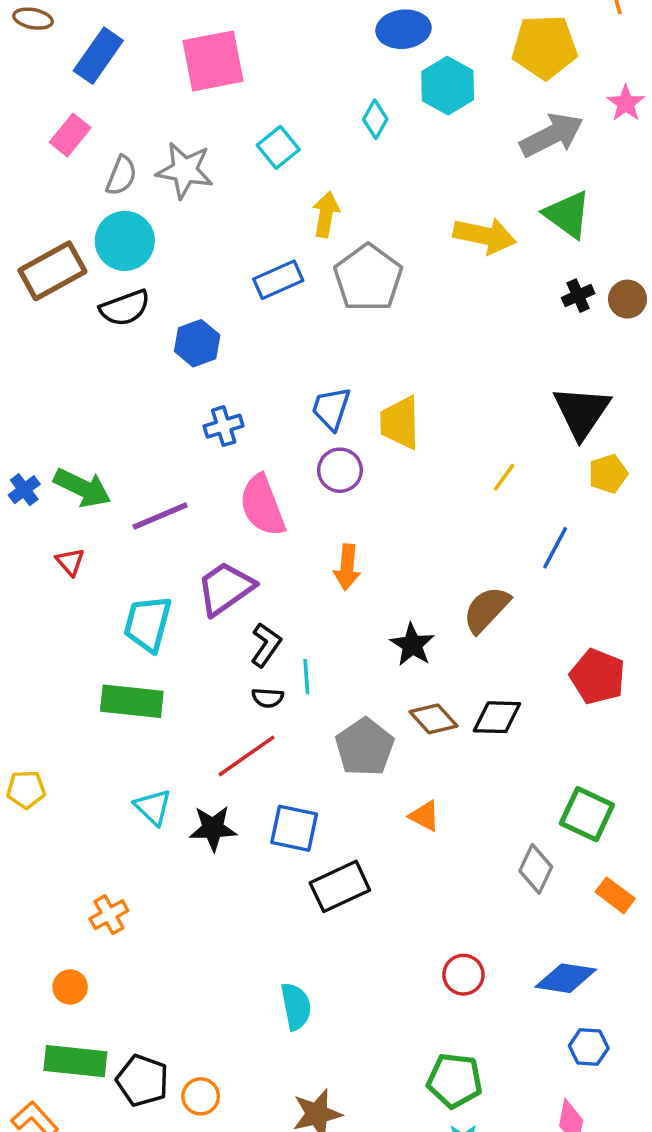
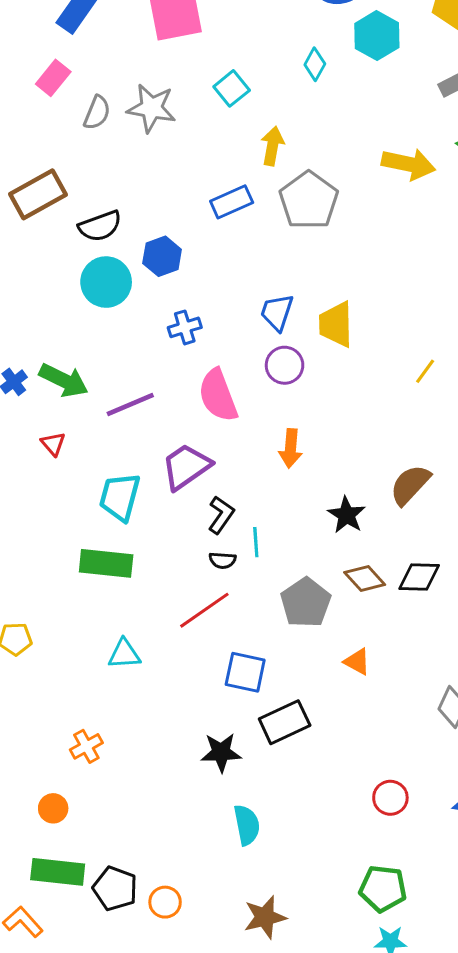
cyan circle: (125, 241) -> (106, 282), moved
cyan triangle: (153, 807) -> (124, 654), turned -48
black star: (213, 828) -> (221, 752), moved

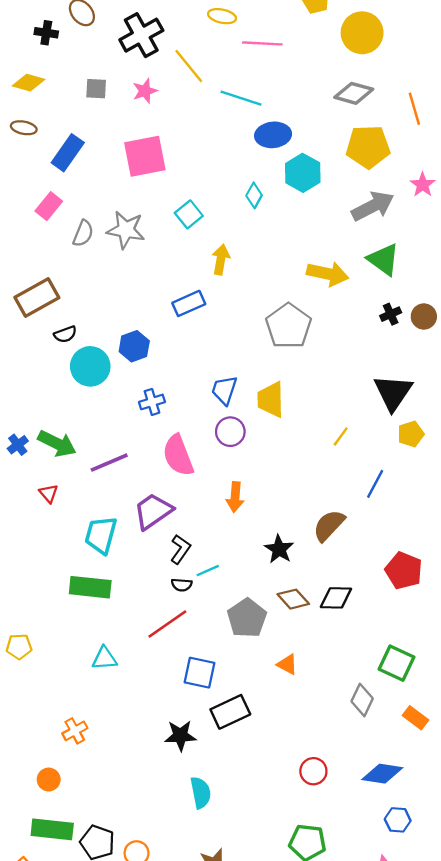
gray pentagon: (309, 200) -> (288, 326), moved
black semicircle: (100, 226) -> (65, 334), moved, size x0.7
cyan line: (256, 542) -> (208, 571), turned 70

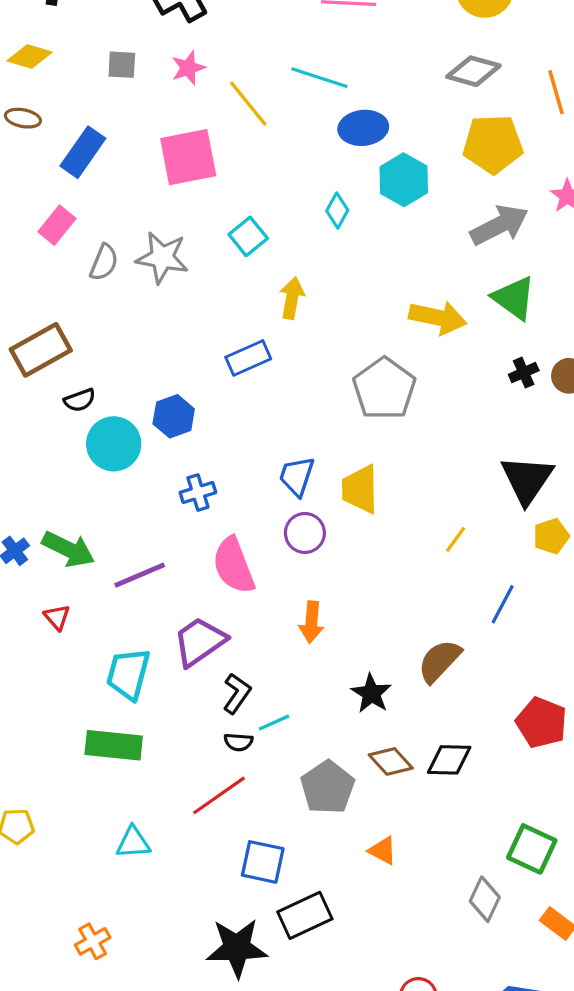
yellow line: (189, 66) -> (248, 104), moved
black star: (180, 736) -> (237, 948), size x1.4

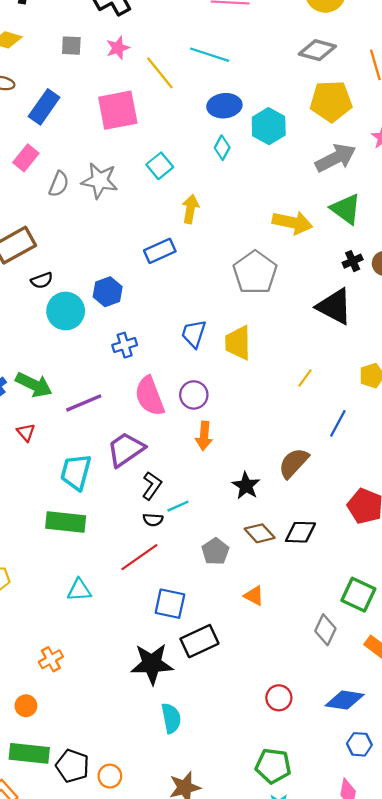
blue ellipse: (363, 128) -> (224, 106), moved
black triangle: (527, 480) -> (334, 306), moved, turned -36
purple circle: (305, 533) -> (194, 395), moved
gray pentagon: (328, 787) -> (215, 551), size x0.7

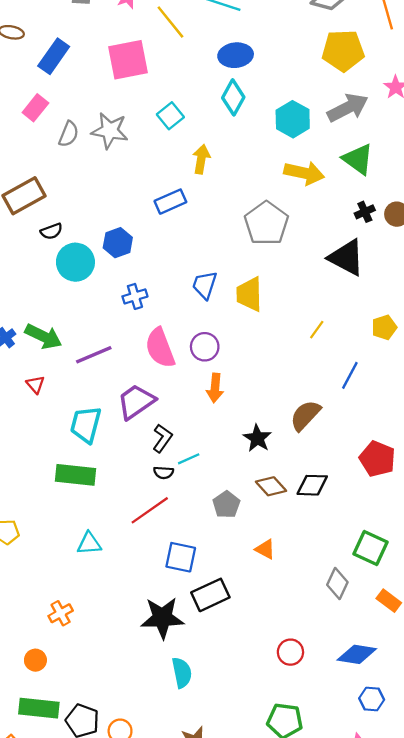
cyan hexagon: (269, 126) -> (293, 119), moved
cyan diamond: (222, 148) -> (233, 97), size x1.4

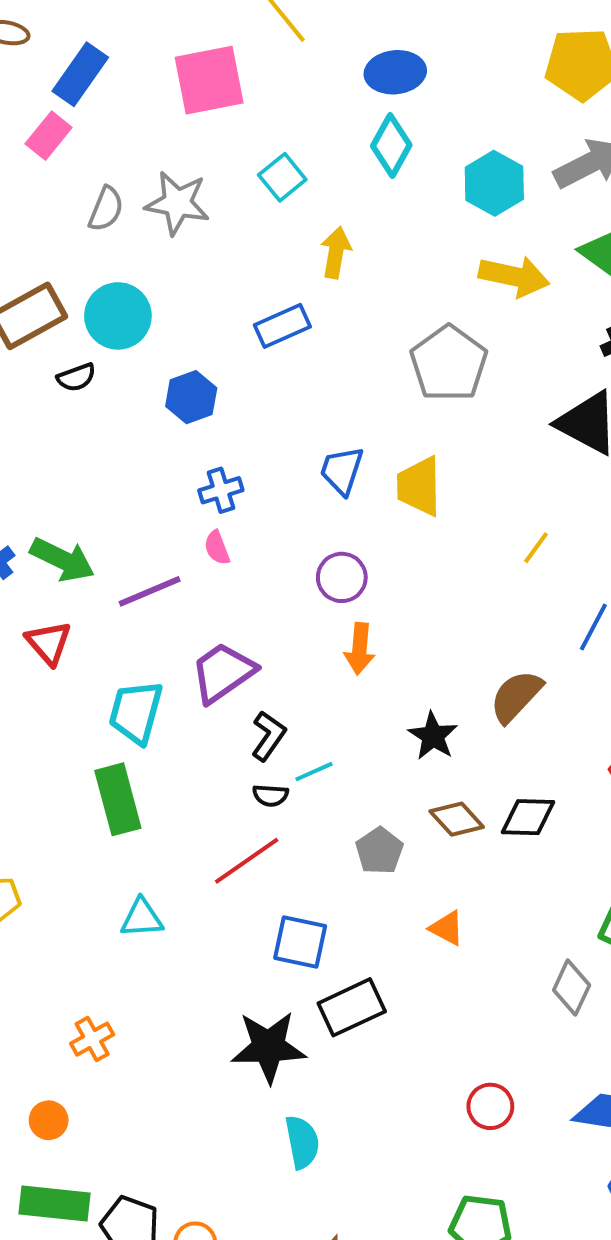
pink rectangle: (35, 108) -> (49, 136), moved
cyan circle: (75, 262) -> (118, 316), moved
pink semicircle: (160, 348) -> (217, 548), moved, size x0.5
red triangle: (35, 385) -> (49, 643), size x1.4
green rectangle: (75, 475) -> (118, 799), turned 69

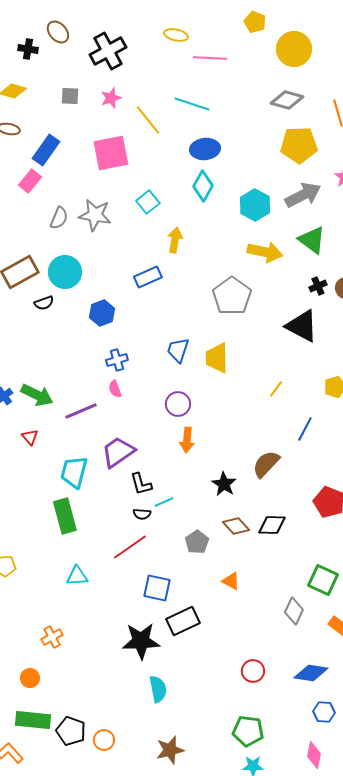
red triangle: (49, 643) -> (30, 437), size x0.7
black L-shape: (268, 736) -> (141, 484), turned 130

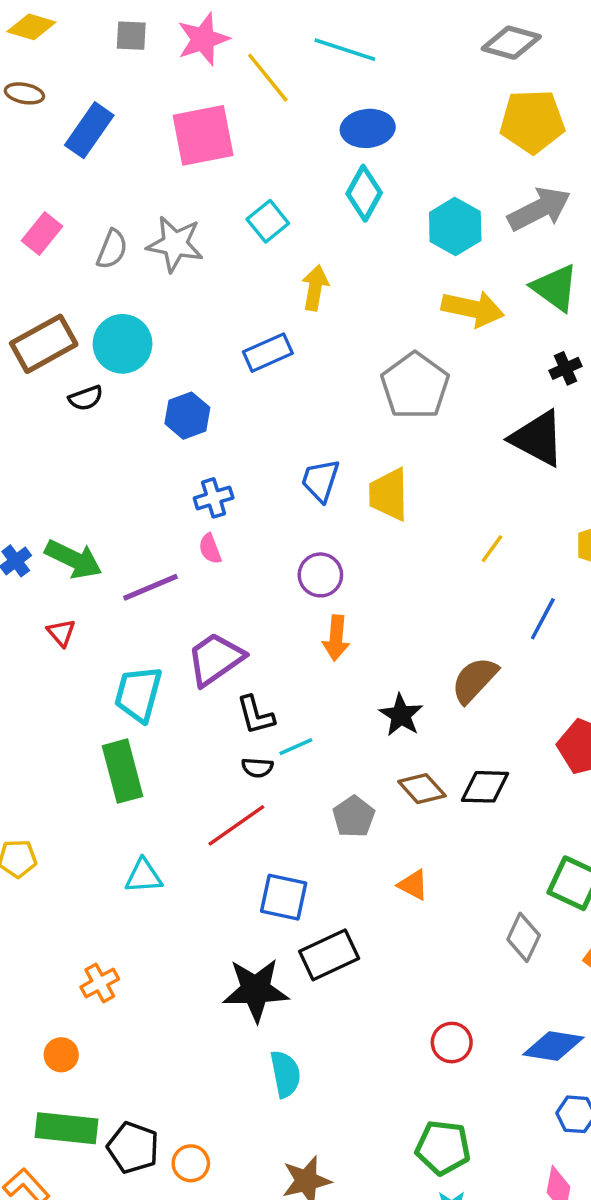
pink star: (111, 98) -> (203, 39), size x1.4
pink rectangle: (30, 181) -> (42, 233), moved

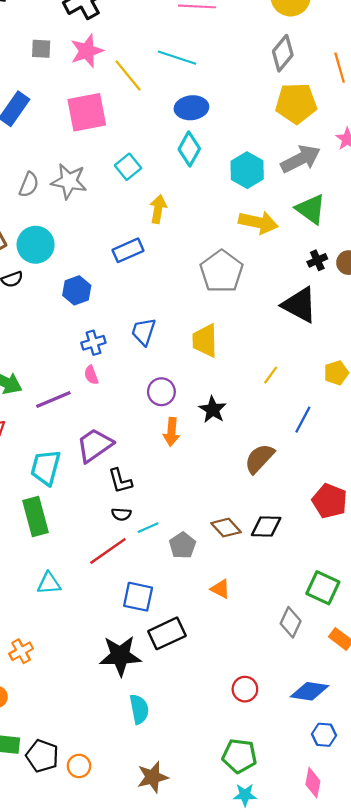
gray diamond: (511, 43) -> (283, 53), turned -66
blue trapezoid: (320, 480) -> (144, 332), moved
black star: (401, 715) -> (213, 410), moved
cyan line: (296, 747) -> (148, 528), moved

